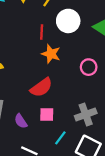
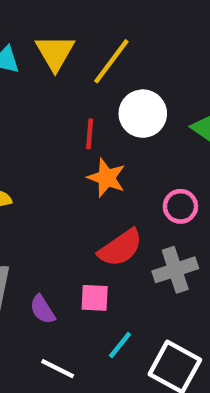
red semicircle: (41, 87) -> (120, 248), moved
gray cross: (86, 115) -> (175, 270), moved

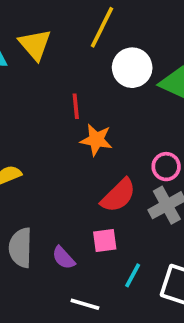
yellow line: (111, 61) -> (102, 27), moved
white circle: (143, 114) -> (132, 68), moved
pink circle: (180, 206) -> (166, 167), moved

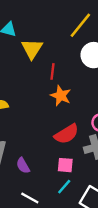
yellow triangle: (35, 44) -> (32, 49), moved
pink square: (105, 240) -> (65, 165), moved

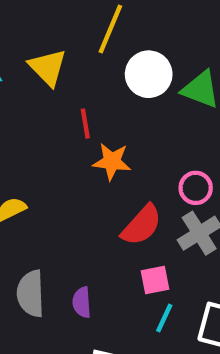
yellow triangle: (32, 49) -> (48, 67), moved
purple semicircle: (23, 166) -> (82, 302), turned 42

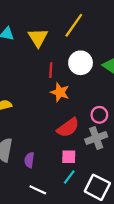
white circle: (149, 74) -> (81, 63), moved

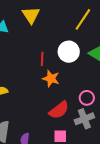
yellow line: (74, 25) -> (83, 19), moved
yellow triangle: (38, 38) -> (31, 15), moved

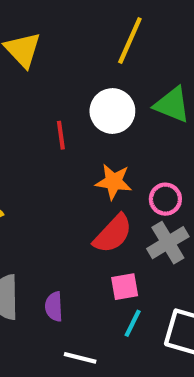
orange star: (51, 79) -> (114, 182), moved

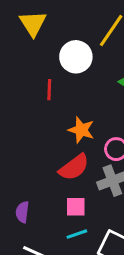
white circle: (112, 111) -> (76, 57), moved
cyan line: (133, 323) -> (77, 234), turned 35

